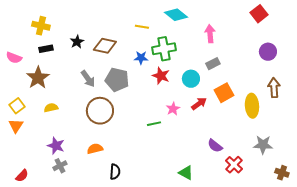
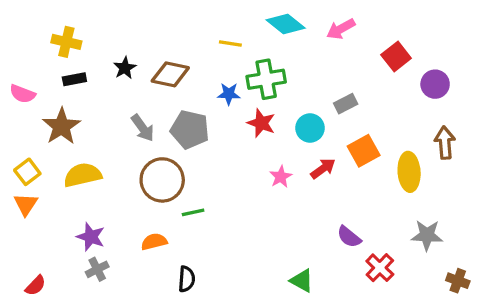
red square: (259, 14) -> (396, 57), moved
pink arrow: (210, 34) -> (341, 29), moved, turned -114
yellow semicircle: (51, 108) -> (83, 175), size x1.6
green line: (154, 124) -> (193, 212), moved

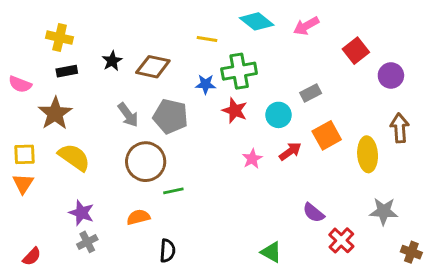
yellow square: (27, 172) -> (24, 154), turned 35
yellow semicircle: (83, 175) -> (74, 157), turned 48

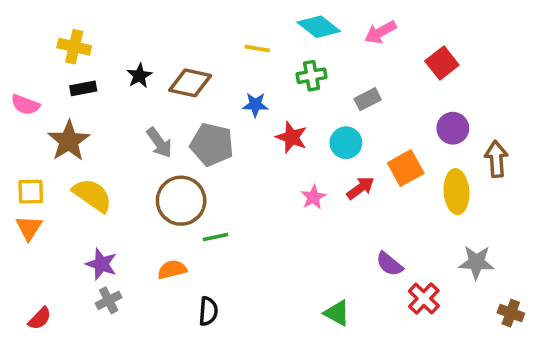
green cross: (239, 71) -> (312, 76), moved, size x0.7
purple circle: (391, 75) -> (453, 128), moved
gray rectangle: (311, 93) -> (368, 99), moved

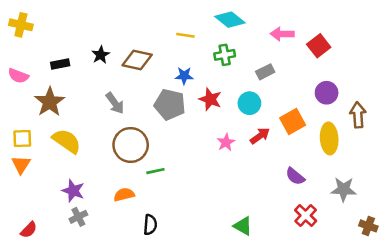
pink arrow: (380, 32) -> (282, 34), moved, turned 30
yellow cross: (74, 47) -> (21, 25), moved
gray pentagon: (212, 145) -> (170, 104), moved
purple semicircle: (389, 264) -> (295, 176), moved

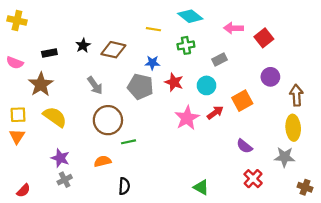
yellow ellipse: (329, 138) -> (293, 128), moved
pink star: (226, 142) -> (187, 118), size x1.6

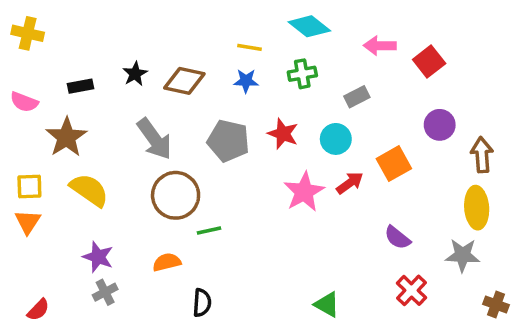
blue star: (152, 63) -> (246, 81), moved
gray arrow: (95, 85) -> (154, 139), size x1.4

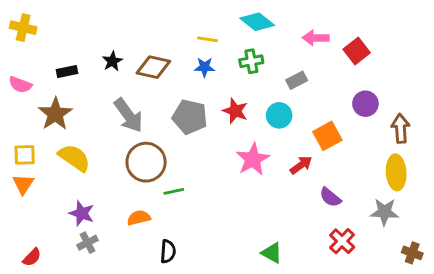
red arrow: (350, 183) -> (301, 165), moved

